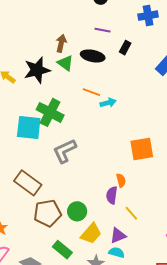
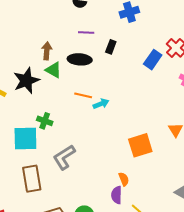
green cross: (50, 112) -> (45, 121), size x0.6
brown rectangle: (28, 183) -> (32, 179), moved, turned 52

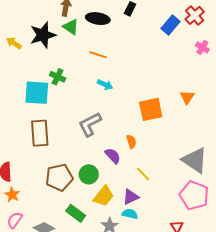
cyan arrow: (101, 104) -> (105, 85), moved, turned 42
gray L-shape: (64, 157) -> (90, 124), moved
purple semicircle: (117, 195) -> (113, 156), moved, turned 132

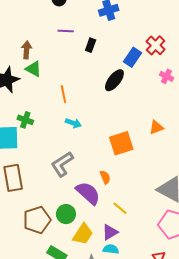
black ellipse: (98, 19) -> (114, 80), moved, turned -55
orange line: (98, 55) -> (63, 94), turned 66
orange triangle: (187, 97) -> (156, 127), turned 42
purple semicircle: (113, 156) -> (88, 193), size x1.5

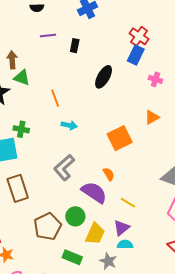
blue rectangle: (133, 57) -> (136, 55), moved
pink cross: (166, 76) -> (155, 79), moved

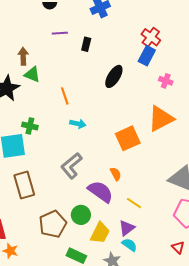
orange triangle: (152, 117) -> (161, 119), size x1.8
cyan semicircle: (125, 245) -> (129, 245), turned 35

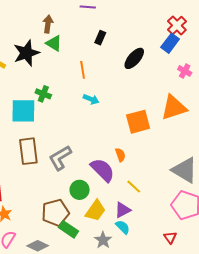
black rectangle: (86, 44) -> (100, 38), moved
gray L-shape: (71, 166) -> (60, 158), moved
brown pentagon: (53, 224) -> (55, 213), moved

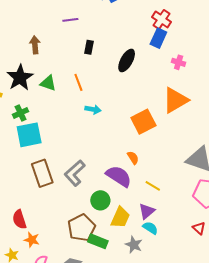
green triangle: (54, 43) -> (48, 83), moved
green cross: (43, 94) -> (21, 113), moved, turned -35

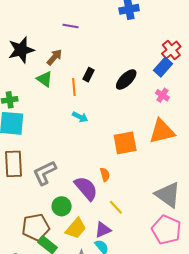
purple line: (70, 20) -> (71, 26), moved
brown arrow: (35, 45) -> (54, 57), moved, turned 30
black rectangle: (89, 47) -> (88, 75), moved
pink cross: (179, 62) -> (162, 95), moved
black star: (20, 78) -> (21, 50), moved

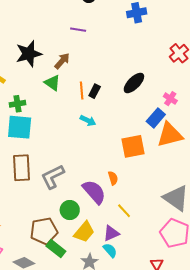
blue rectangle: (163, 67) -> (156, 118), moved
black rectangle: (88, 75) -> (95, 91), moved

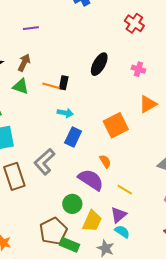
orange line: (82, 91) -> (51, 86), turned -54
blue rectangle: (156, 118) -> (73, 137), moved
orange triangle: (170, 135) -> (148, 104), size x0.7
gray L-shape: (53, 177) -> (45, 162), moved

